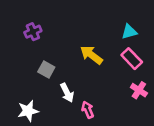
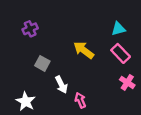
white star: (28, 111) -> (26, 101), turned -30

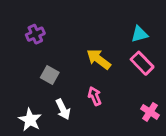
pink cross: (127, 82) -> (150, 112), moved
white arrow: (61, 85) -> (63, 109), moved
pink arrow: (80, 100) -> (95, 96), moved

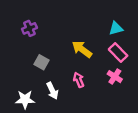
pink cross: (150, 112) -> (115, 77), moved
white star: (30, 120) -> (25, 100), turned -30

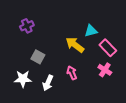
cyan triangle: (116, 28) -> (91, 31), moved
white arrow: (52, 91) -> (48, 83), turned 49
white star: (25, 100) -> (23, 79), moved

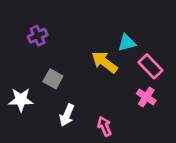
pink arrow: (72, 73) -> (104, 126), moved
white star: (23, 79) -> (21, 100), moved

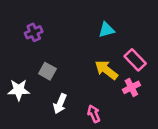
cyan triangle: (127, 43) -> (106, 30), moved
yellow arrow: (104, 62) -> (106, 70), moved
pink cross: (146, 97) -> (131, 87), turned 30

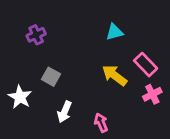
pink cross: (131, 87) -> (152, 94), moved
white star: (19, 90) -> (20, 97), turned 30

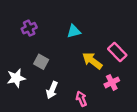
cyan triangle: (114, 32) -> (74, 31), moved
pink cross: (152, 94) -> (112, 82), moved
white star: (20, 97) -> (16, 78), turned 30

